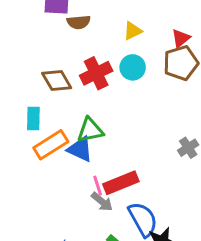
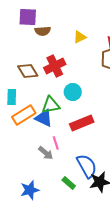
cyan circle: (133, 67) -> (73, 92), moved
red rectangle: (121, 183) -> (82, 123), moved
gray arrow: (102, 202) -> (46, 153), moved

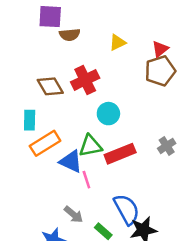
green triangle: (51, 105) -> (90, 146), moved
blue triangle: (44, 118) -> (71, 161), moved
gray arrow: (46, 153) -> (74, 214), moved

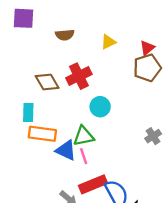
purple square: (50, 17) -> (24, 18), moved
orange rectangle: (45, 143) -> (42, 134), turned 40
red rectangle: (120, 154) -> (93, 184), moved
pink line: (86, 180) -> (84, 156), moved

